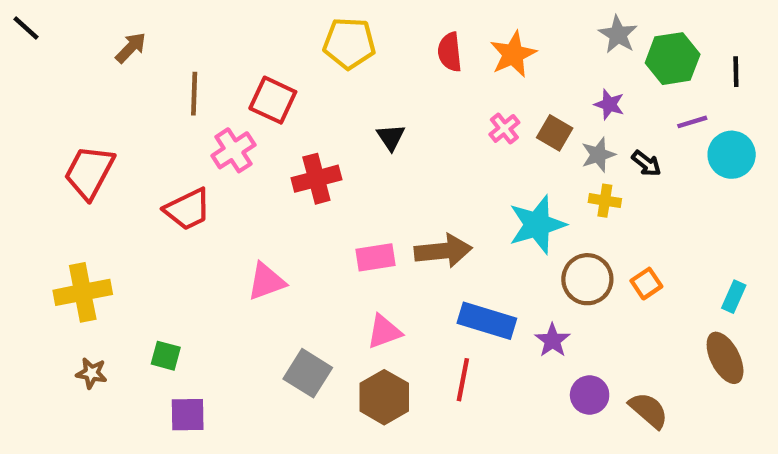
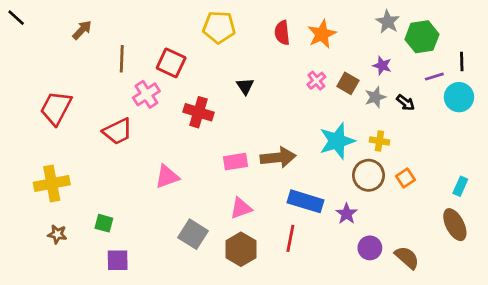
black line: (736, 72) -> (462, 61), moved
red cross: (316, 179) -> (198, 112), turned 32
yellow cross: (605, 201) -> (379, 141), moved

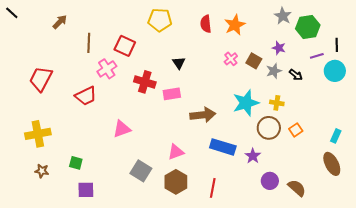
pink rectangle: (236, 162) -> (172, 94), moved
red line: (290, 238) -> (213, 188), moved

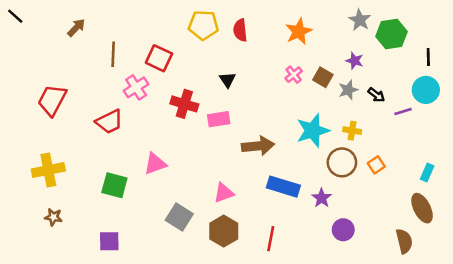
red semicircle: (206, 24) -> (240, 30), moved
purple line: (317, 56) -> (403, 112), moved
green square: (76, 163) -> (114, 185), moved, size x1.5
brown semicircle: (297, 188) -> (404, 241), moved, turned 36

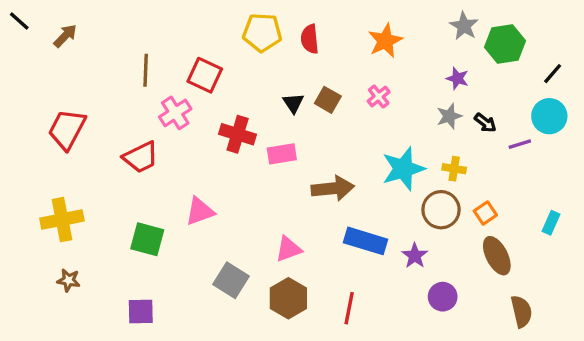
brown arrow: (76, 28) -> (65, 36), moved
black line: (428, 57) -> (553, 74), turned 42
brown square: (323, 77) -> (328, 100), moved
brown ellipse: (422, 208) -> (497, 256), moved

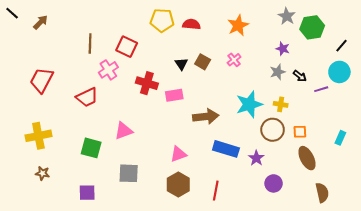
red semicircle: (310, 39) -> (191, 24), turned 102
orange square: (485, 213) -> (300, 132), turned 32
gray square: (231, 280) -> (129, 173), moved, turned -30

